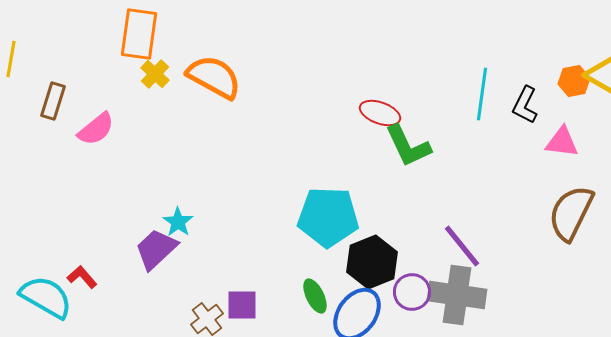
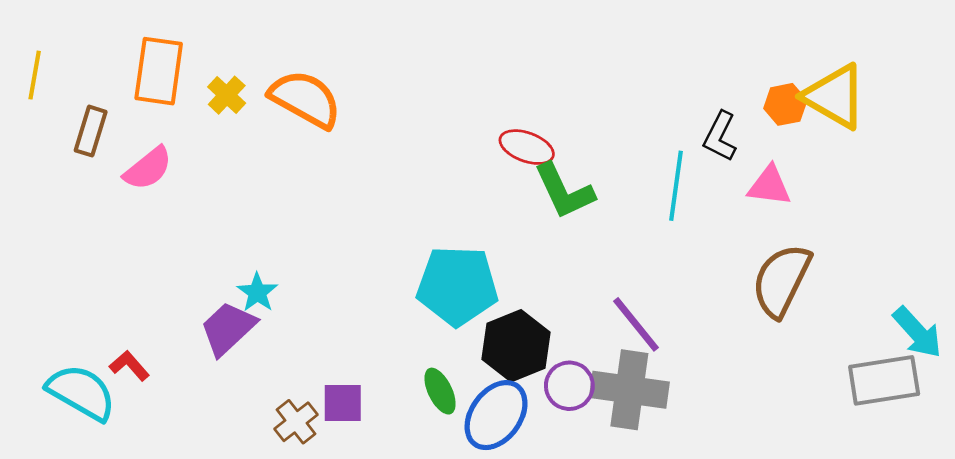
orange rectangle: (139, 34) -> (159, 71), moved
cyan line: (482, 94) -> (676, 186), moved

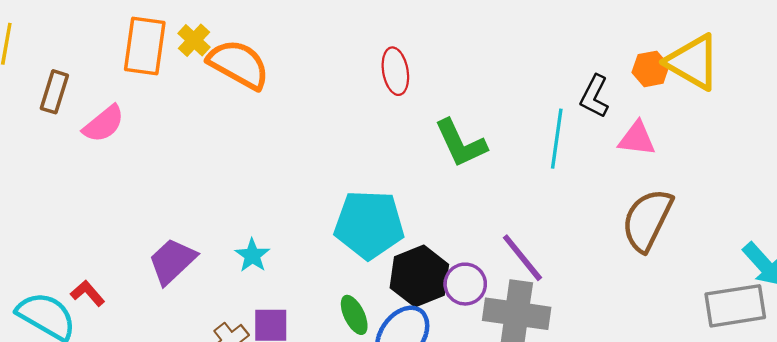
orange rectangle: (159, 71) -> (145, 46), moved
yellow cross: (227, 95) -> (194, 40), moved
red ellipse: (527, 147) -> (395, 71), moved, turned 60
cyan star: (257, 292) -> (252, 255), moved
purple circle: (569, 386) -> (465, 284), moved

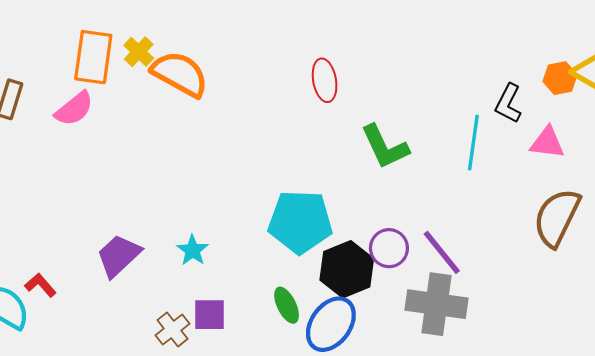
pink semicircle: (104, 124) -> (74, 109), moved
purple circle: (465, 284) -> (389, 248), moved

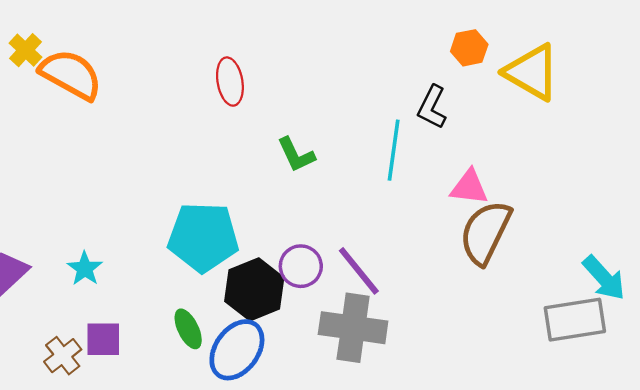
orange hexagon: (560, 78) -> (469, 48), moved
pink triangle: (547, 143) -> (469, 187), moved
green L-shape: (385, 147) -> (296, 155), size x0.7

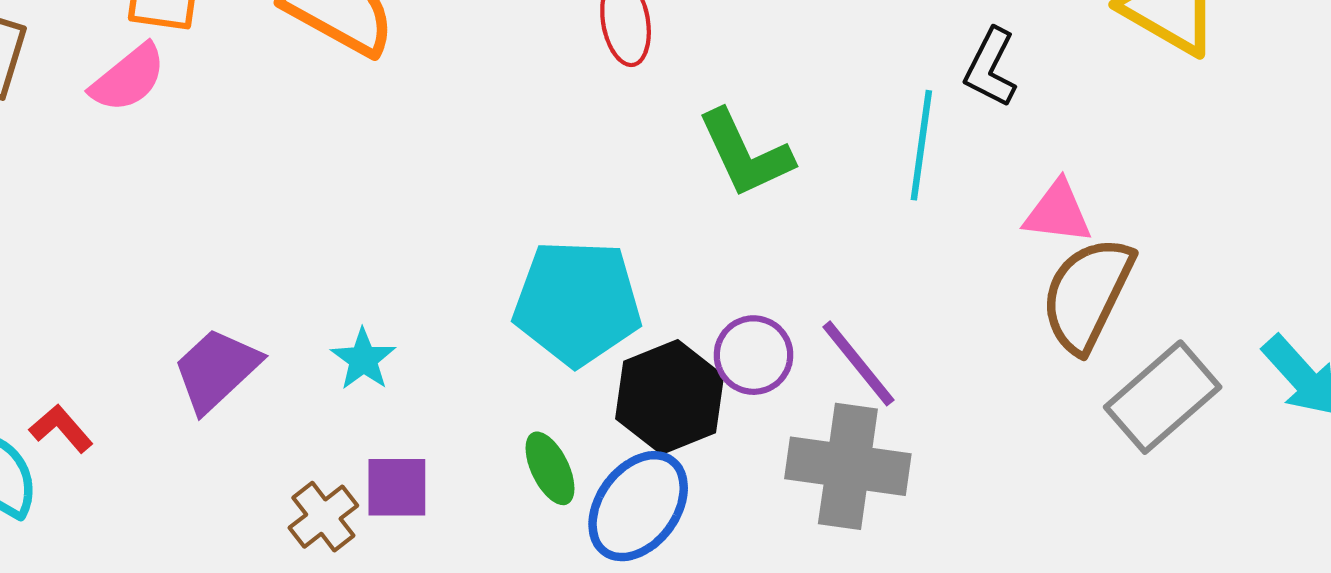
green L-shape: (296, 155) -> (745, 154), size x1.4
gray rectangle: (575, 320) -> (1163, 397), moved, turned -32

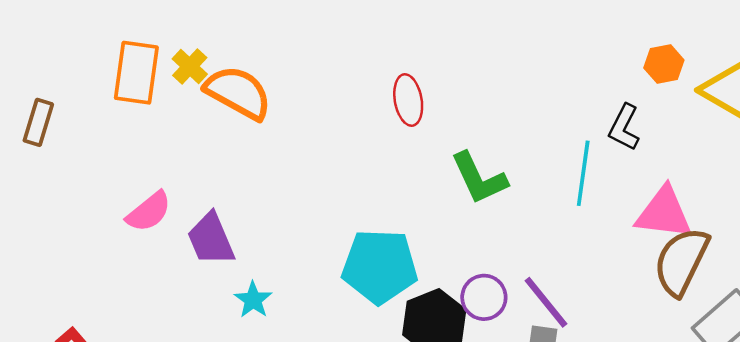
pink semicircle: (128, 78) -> (149, 212), moved
pink triangle: (1058, 212) -> (664, 213), size x1.4
purple trapezoid: (216, 370) -> (211, 239), moved, turned -70

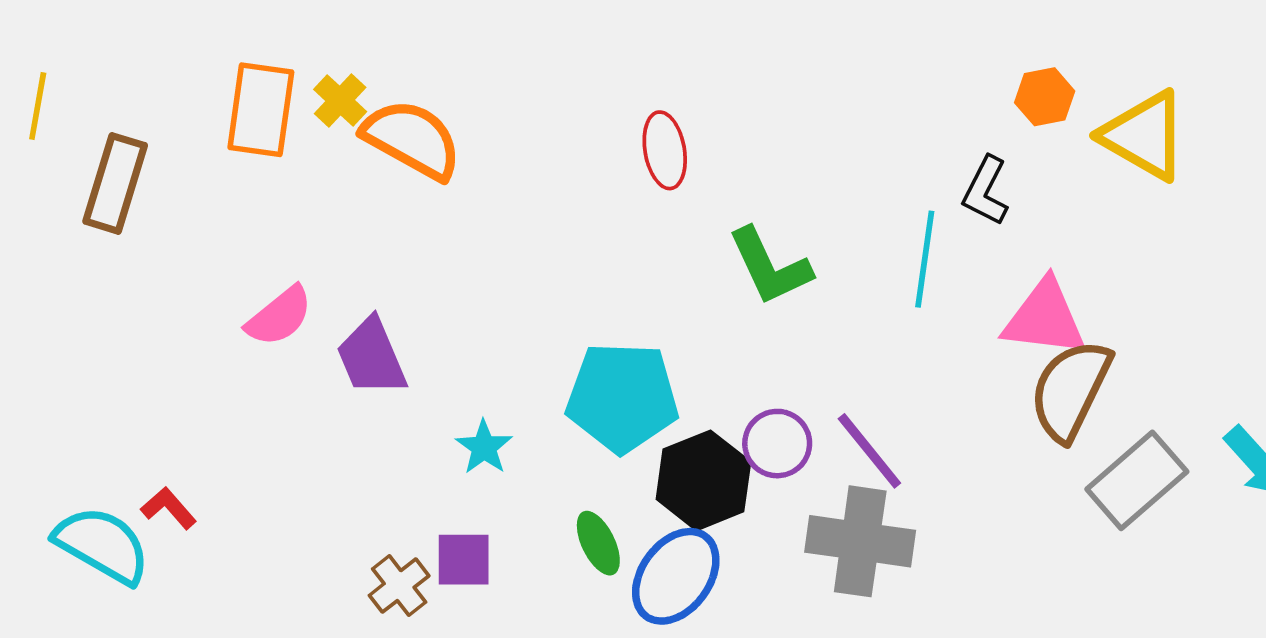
brown rectangle: (38, 122) -> (115, 183), size x1.4
cyan star: (253, 300) -> (484, 447), moved

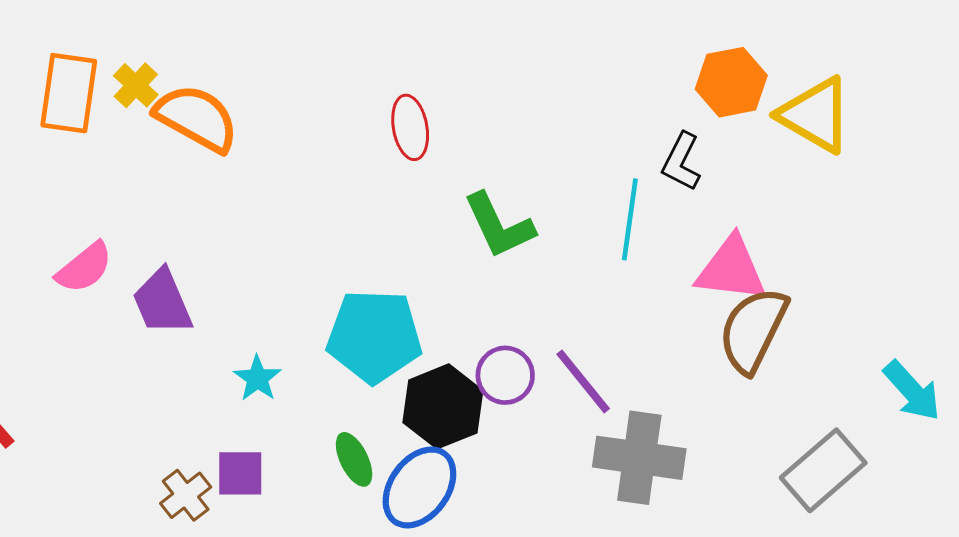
orange hexagon: (1045, 97) -> (731, 82), size x1.4
gray rectangle: (1137, 480) -> (823, 470), moved
gray cross: (860, 541) -> (639, 458), moved

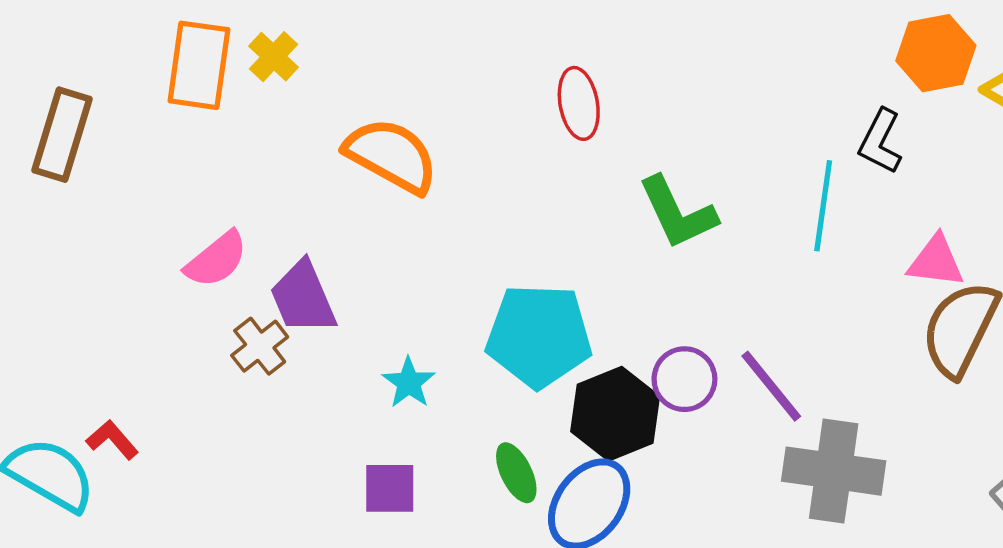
orange semicircle: (197, 118) -> (391, 155), moved
pink triangle: (731, 269) -> (936, 261), size x0.7
brown cross: (186, 495) -> (260, 346), moved

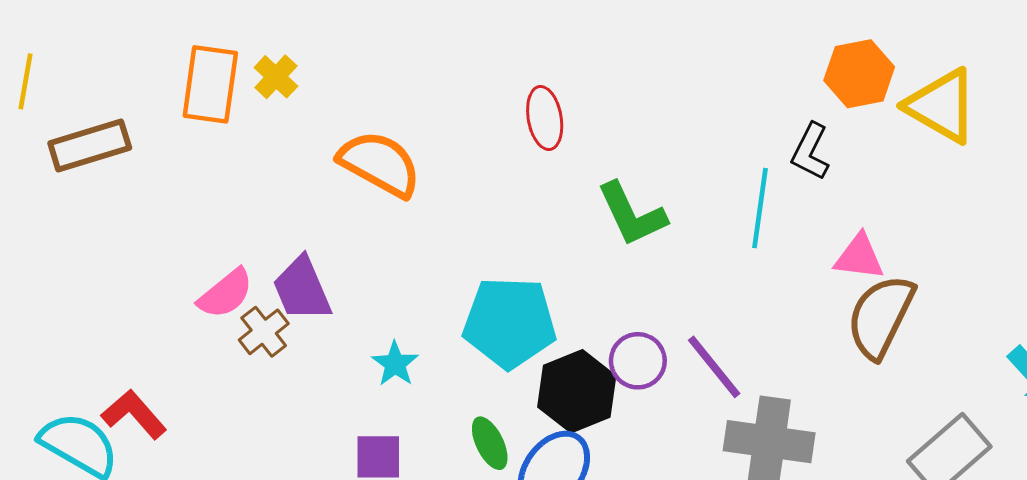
brown rectangle: (62, 135) -> (90, 145), turned 56
pink semicircle: (216, 259) -> (226, 294), moved
red L-shape: (112, 440) -> (134, 414), size x1.4

